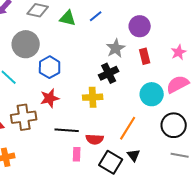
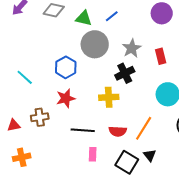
purple circle: (140, 26) -> (162, 13), moved
gray circle: (26, 44) -> (95, 44), moved
brown cross: (24, 117) -> (40, 117), size x0.7
red semicircle: (95, 139) -> (118, 131), moved

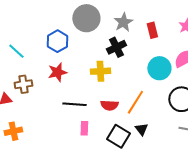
brown cross: (40, 117) -> (23, 84), moved

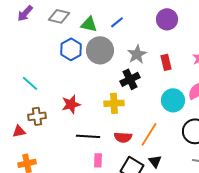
blue hexagon: (57, 41) -> (71, 49), moved

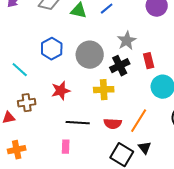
blue hexagon: (71, 49) -> (52, 49), moved
gray circle: (100, 50) -> (90, 55), moved
red rectangle: (166, 62) -> (149, 61), moved
pink rectangle: (98, 160) -> (66, 147), moved

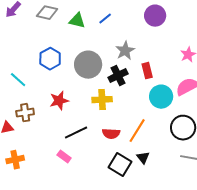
black line: (78, 123) -> (76, 133), turned -30
pink rectangle: (66, 147) -> (64, 157), turned -56

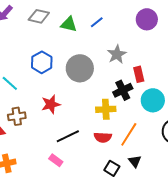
black cross: (118, 76) -> (123, 90), moved
yellow cross: (102, 100) -> (106, 109), moved
black square: (120, 165) -> (112, 168), size x0.7

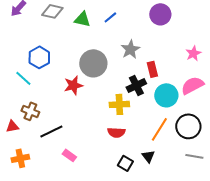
blue hexagon: (42, 62) -> (39, 57), moved
red star: (51, 104) -> (73, 85), moved
brown cross: (17, 116) -> (30, 111), turned 30
orange line: (129, 134) -> (159, 129), moved
black line: (68, 136) -> (51, 131), moved

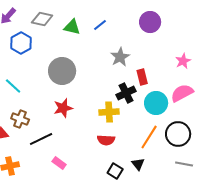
blue hexagon: (39, 57) -> (21, 43), moved
gray circle: (93, 63) -> (62, 71), moved
red star: (73, 85) -> (63, 108), moved

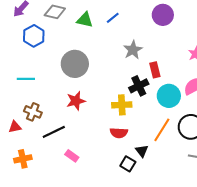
cyan line: (13, 86) -> (26, 79), turned -42
black triangle: (138, 164) -> (142, 151), moved

